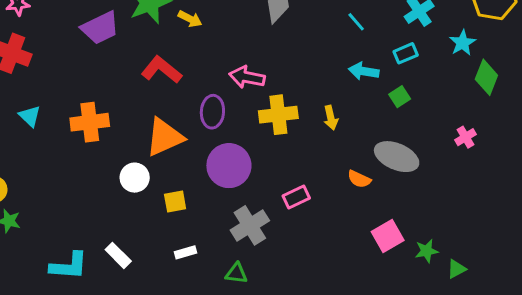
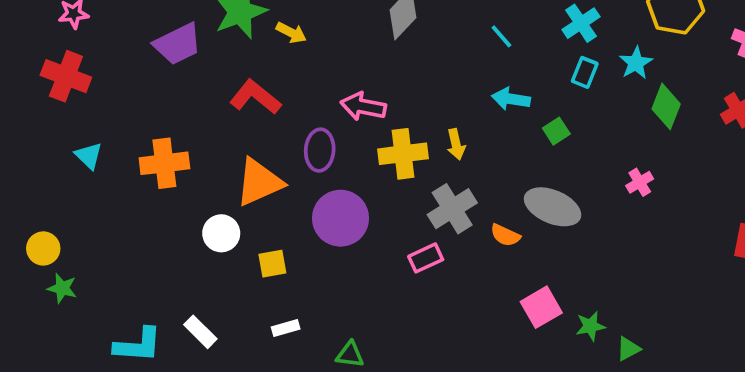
cyan rectangle: (406, 53) -> (585, 72), moved, turned -45
yellow arrow: (331, 118) -> (456, 144), moved
gray cross: (250, 225) -> (452, 209), moved

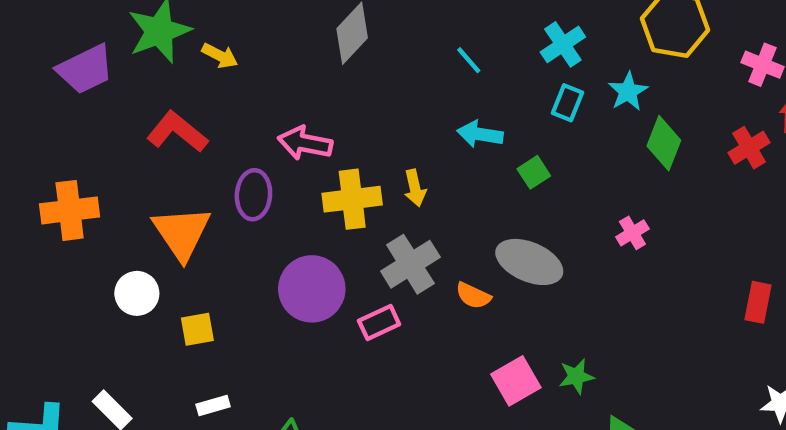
orange triangle: (259, 182) -> (182, 233), turned -40
purple circle: (341, 218) -> (312, 289), moved
green star: (590, 326) -> (576, 376), moved

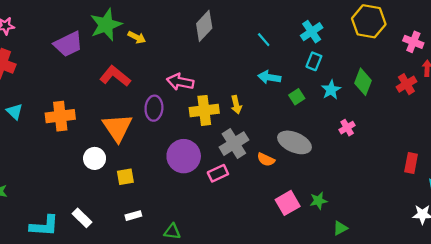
cyan star: (628, 92) -> (331, 90), moved

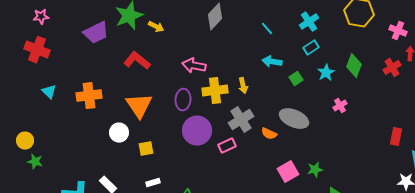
cyan rectangle: (314, 61) -> (311, 48), turned 35
purple ellipse: (154, 108) -> (183, 100), moved

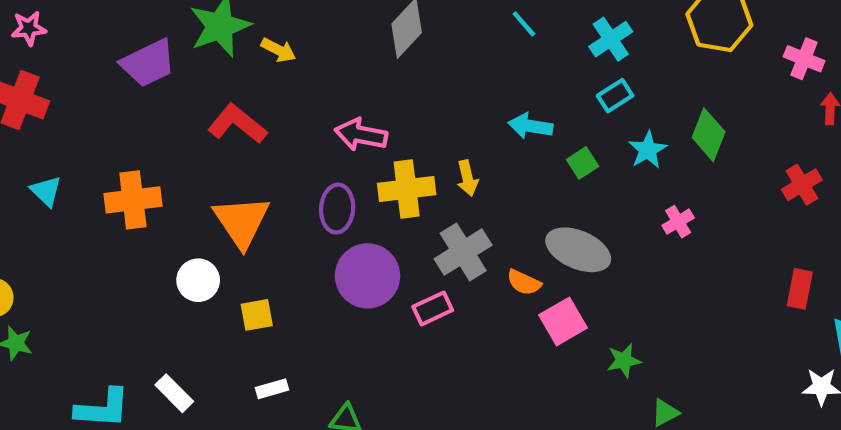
cyan line: (267, 29) -> (524, 24), moved
red cross: (392, 68) -> (802, 185), moved
pink square: (288, 172) -> (563, 321), moved

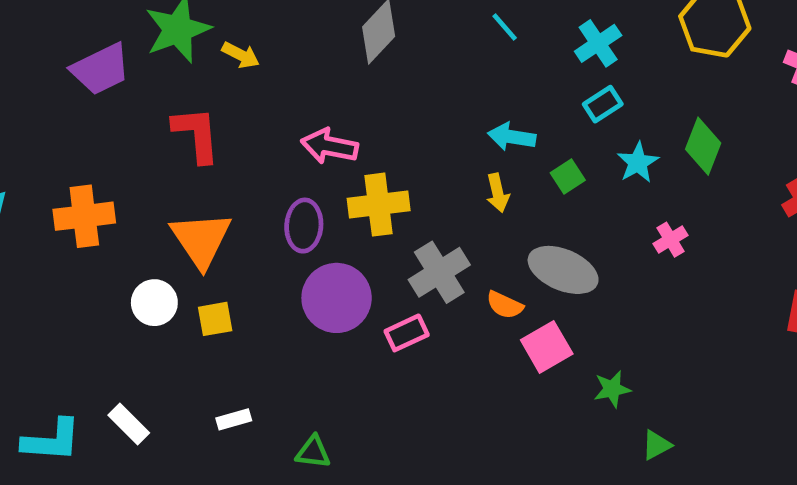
red L-shape: (237, 124) -> (196, 134), turned 46
yellow arrow: (467, 178) -> (498, 193), moved
yellow square: (257, 315) -> (215, 319), moved

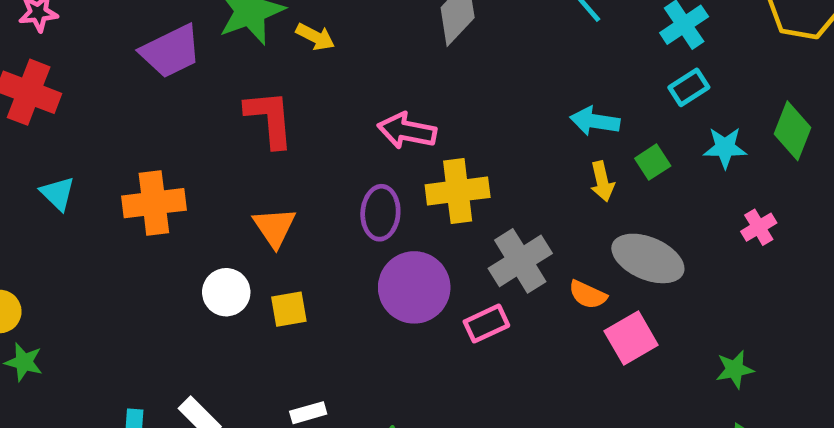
cyan star: (638, 162) -> (725, 148), turned 30
yellow arrow: (498, 193) -> (602, 181), moved
orange triangle: (201, 240) -> (274, 227), size x0.7
green star: (612, 389) -> (735, 369), moved

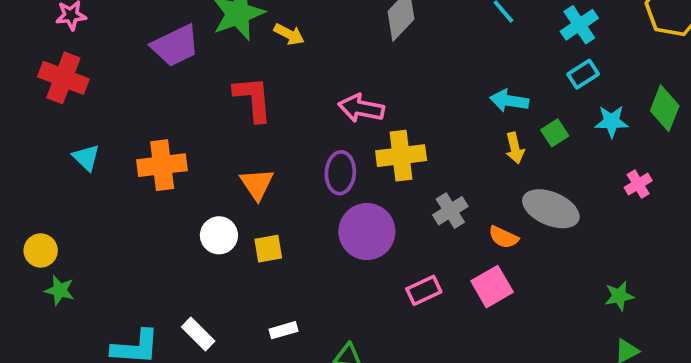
gray cross: (520, 261) -> (450, 211), size x0.7
pink rectangle: (486, 324) -> (424, 290), moved
pink square: (631, 338) -> (492, 287), moved

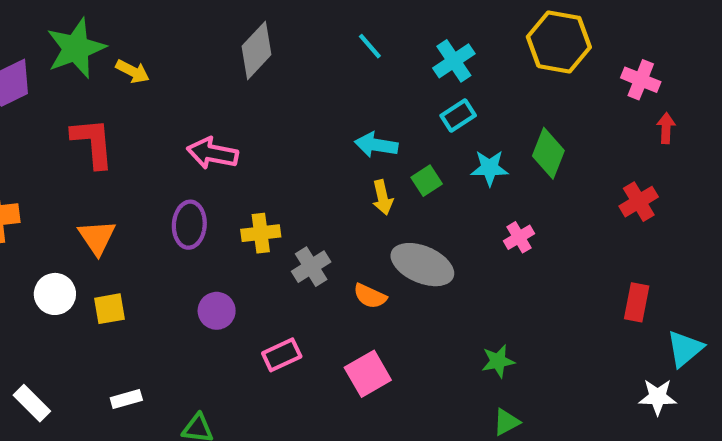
yellow cross: (401, 156) -> (261, 233), moved, size x0.7
purple circle: (367, 232) -> (217, 311), moved, size x0.6
pink square: (492, 287) -> (368, 374), moved

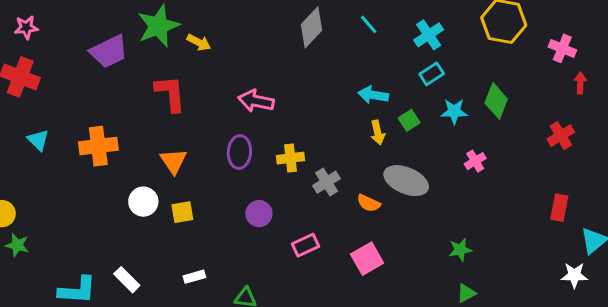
gray diamond: (257, 50) -> (312, 27), moved

